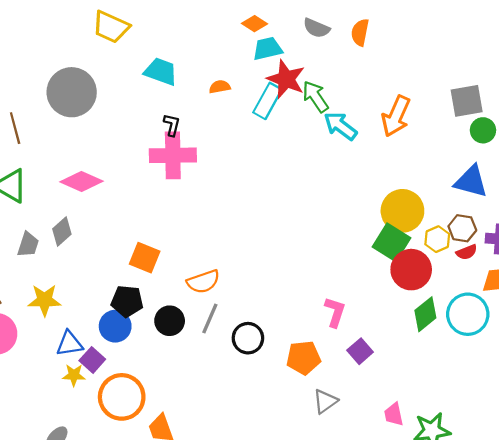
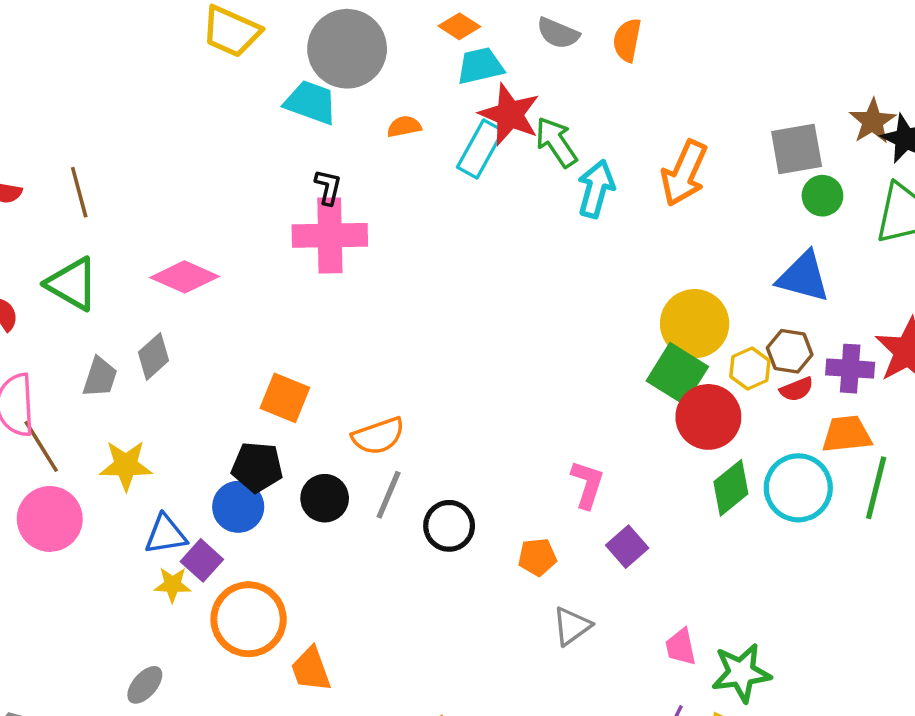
gray circle: (72, 92) -> (347, 49), moved
cyan arrow: (340, 126) -> (596, 189), turned 68
orange pentagon: (303, 358) -> (537, 557), size x0.7

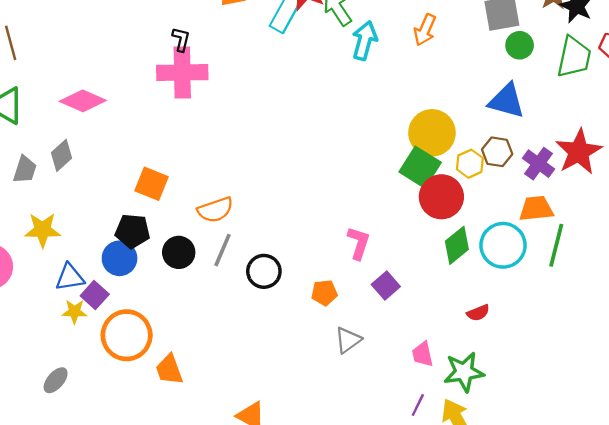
orange arrow: (684, 173) -> (425, 30), size x0.7
purple cross: (850, 369) -> (539, 164), turned 32
red semicircle: (797, 389) -> (478, 313), moved

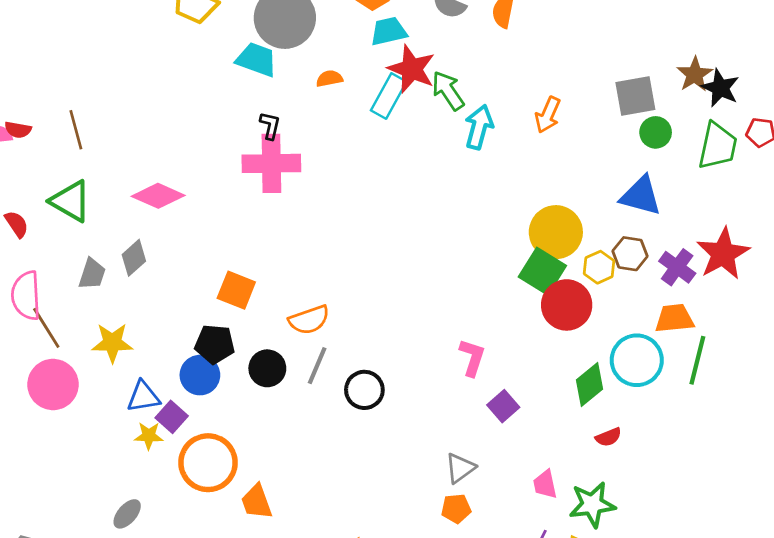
green diamond: (457, 245) -> (590, 384), moved
orange pentagon: (324, 293) -> (456, 509), moved

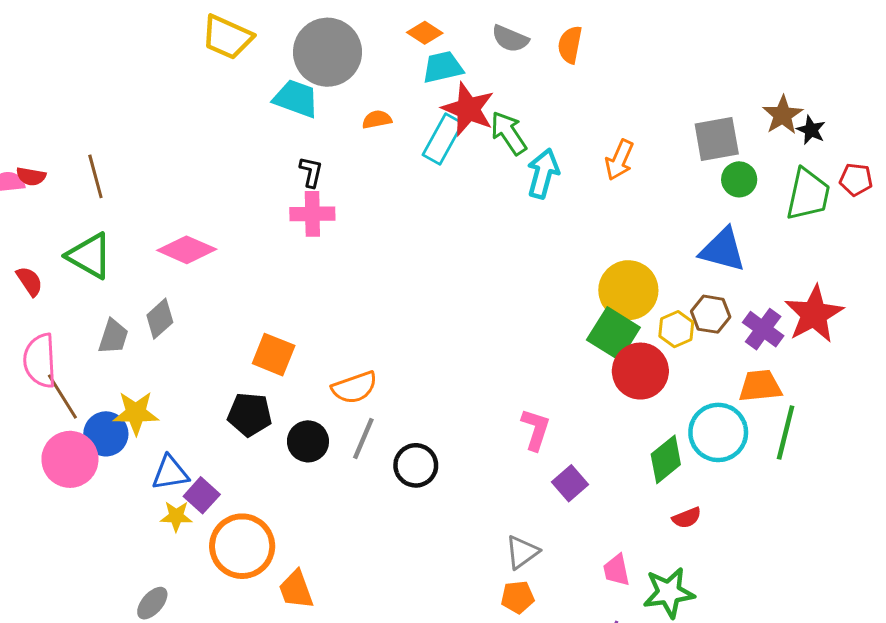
black star: (720, 88) -> (811, 130), size x0.7
pink cross: (271, 163) -> (312, 214), size x0.7
blue circle: (200, 375) -> (106, 434), moved

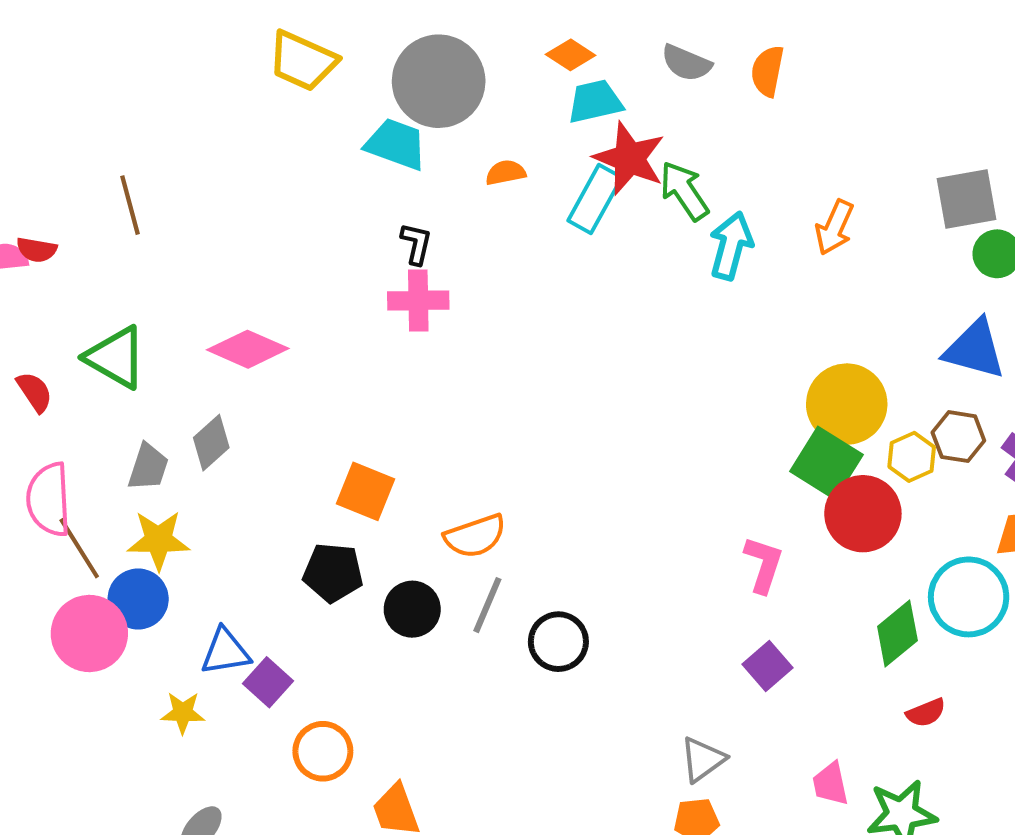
brown line: (95, 176) -> (130, 205), moved
yellow star: (136, 413) -> (158, 540), moved
pink L-shape: (536, 429) -> (763, 564), moved
yellow star: (176, 516) -> (183, 713), moved
orange circle: (242, 546) -> (323, 751), size x0.7

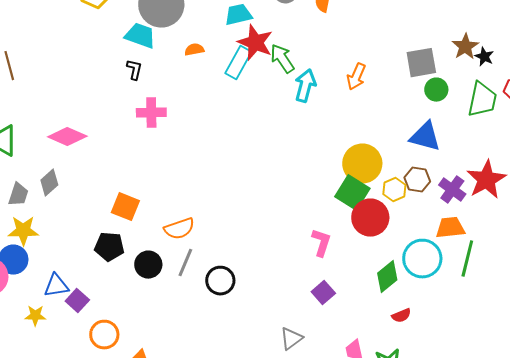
black L-shape: (416, 244) -> (134, 70), moved

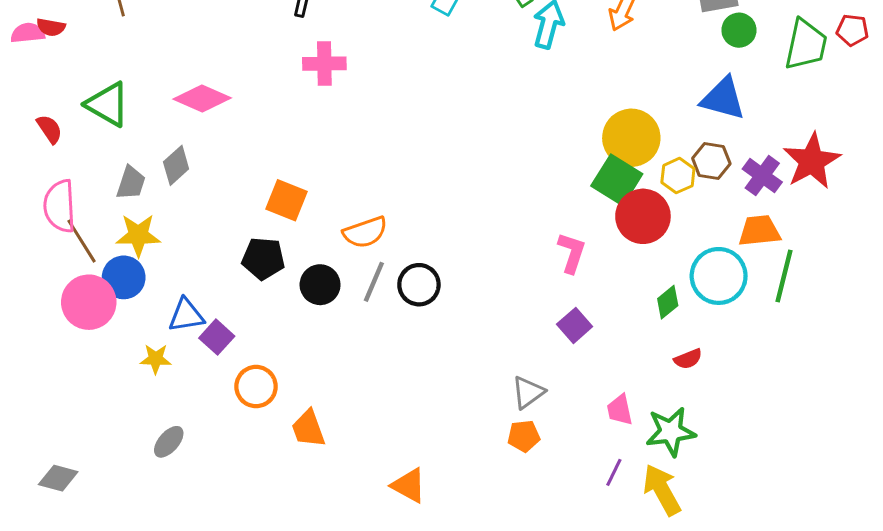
green diamond: (387, 277) -> (668, 302), size x0.7
black circle: (220, 281) -> (419, 285), moved

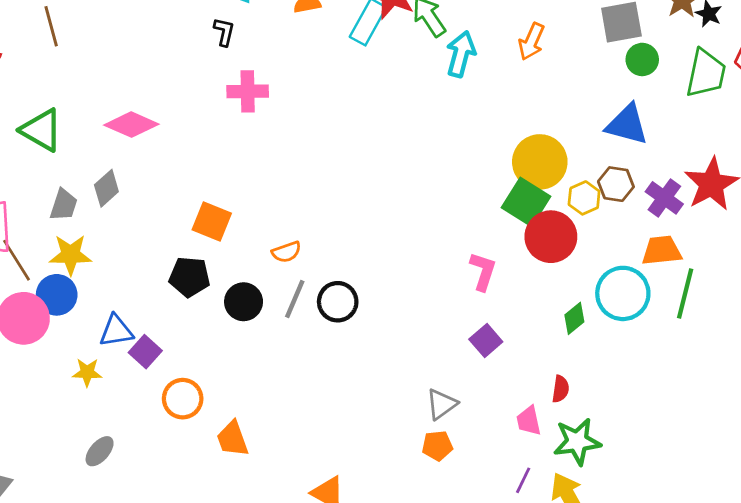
orange semicircle: (365, 232) -> (286, 252), size x0.7
red semicircle: (688, 359) -> (561, 389), moved, turned -60

